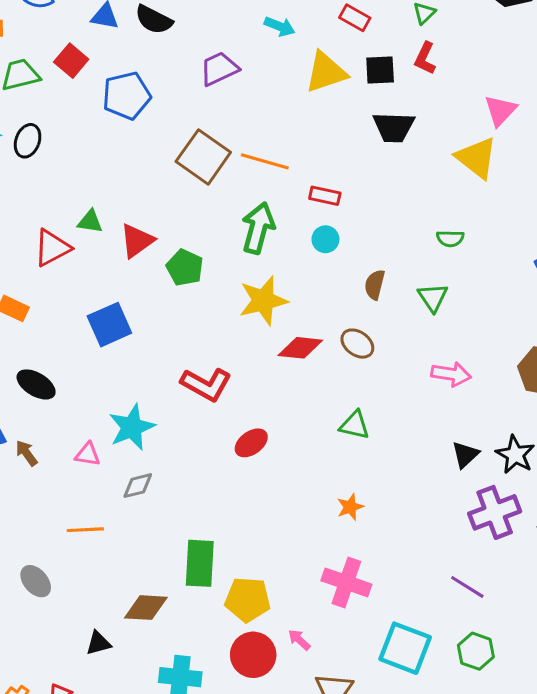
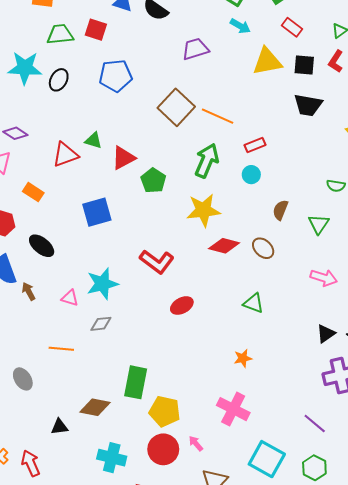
red square: (71, 61) -> (96, 30), turned -30
blue pentagon: (127, 96) -> (116, 76), moved
red rectangle: (325, 196) -> (255, 145), turned -42

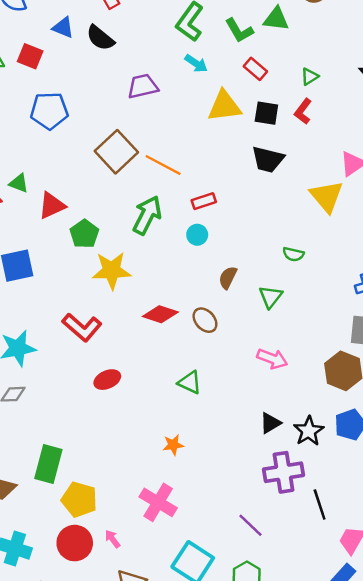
yellow star: (203, 210) -> (112, 270), moved

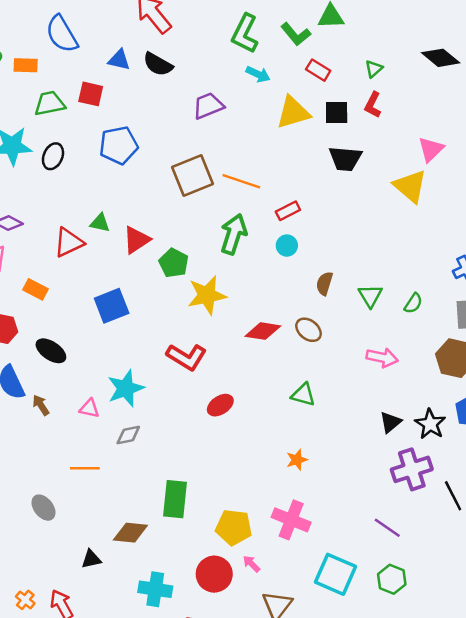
brown square: (116, 152) -> (192, 176), turned 30
green semicircle: (293, 254) -> (413, 303), moved, turned -60
yellow pentagon: (79, 500) -> (234, 527), moved

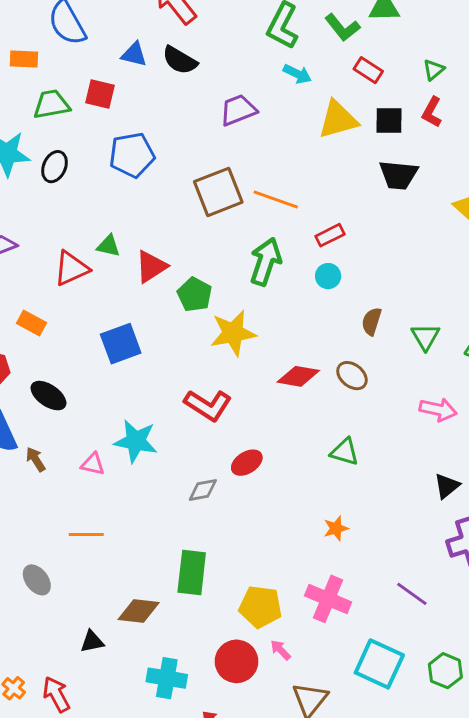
cyan star: (126, 388) -> (136, 441), turned 30
gray diamond: (128, 435) -> (203, 490), moved
purple line: (387, 528) -> (412, 594), moved

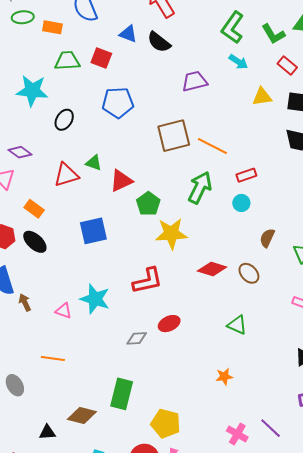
yellow triangle: (338, 119) -> (262, 97), size x0.7
black ellipse: (54, 167) -> (64, 120), moved
black ellipse: (48, 396) -> (35, 242), moved
red L-shape: (208, 405) -> (148, 281), turned -52
pink cross: (328, 599) -> (237, 434), moved, size x0.7

